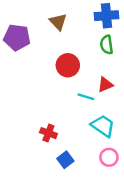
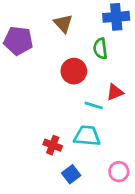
green semicircle: (107, 45) -> (100, 49), moved
cyan trapezoid: (103, 126) -> (87, 136), moved, turned -30

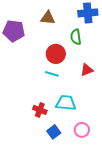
brown triangle: (63, 23) -> (48, 18), turned -42
cyan line: (94, 105) -> (52, 74), moved
pink circle: (119, 172) -> (82, 130), moved

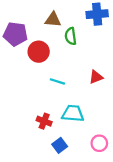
green semicircle: (76, 37) -> (71, 36), moved
red circle: (56, 54) -> (39, 52), moved
pink circle: (82, 130) -> (99, 143), moved

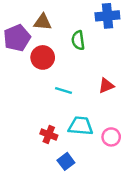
brown triangle: (53, 20) -> (43, 22), moved
purple pentagon: (15, 34) -> (17, 38), turned -30
pink circle: (99, 143) -> (111, 137), moved

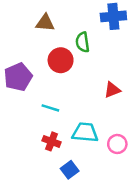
purple pentagon: (17, 38) -> (18, 77), moved
red circle: (43, 57) -> (61, 60), moved
cyan line: (63, 90) -> (50, 108), moved

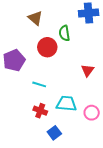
brown triangle: (45, 23) -> (35, 18), turned 35
red triangle: (112, 90) -> (88, 70), turned -32

